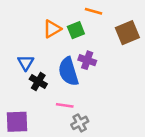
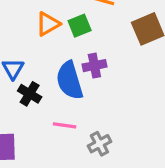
purple cross: (87, 60) -> (94, 66), turned -30
gray cross: (80, 123) -> (99, 144), moved

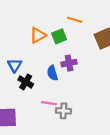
blue semicircle: (70, 81) -> (52, 73), size x0.6
gray cross: (99, 144) -> (63, 111), moved, turned 32

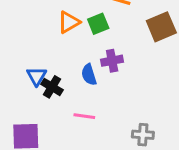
blue triangle: (15, 65) -> (37, 76), moved
gray cross: (63, 111) -> (143, 135), moved

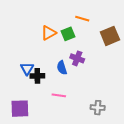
purple cross: (112, 61) -> (77, 58), turned 32
black cross: (52, 87) -> (37, 76), turned -32

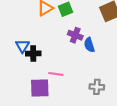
blue semicircle: (62, 68) -> (89, 45), moved
purple square: (20, 109) -> (40, 88), moved

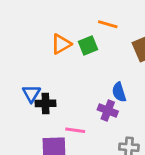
purple cross: (75, 35) -> (108, 110), moved

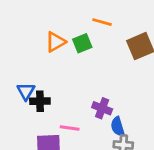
blue semicircle: (119, 92) -> (118, 127), moved

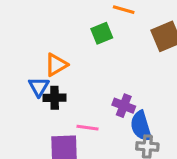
orange triangle: (55, 42) -> (56, 65), moved
blue semicircle: (118, 127) -> (141, 126), size x1.4

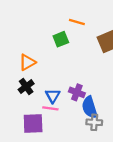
blue triangle: (39, 87) -> (53, 96), moved
black cross: (55, 98) -> (26, 87), turned -35

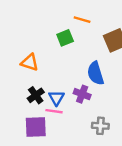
orange triangle: (27, 62) -> (30, 62), turned 48
black cross: (26, 87) -> (36, 95), moved
blue semicircle: (90, 107) -> (96, 73), moved

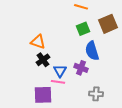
green square: (65, 38) -> (83, 29), moved
black cross: (36, 95) -> (43, 60), moved

